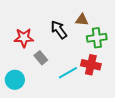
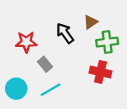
brown triangle: (82, 20) -> (90, 22), turned -40
cyan line: (68, 73) -> (51, 90), moved

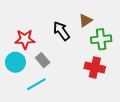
cyan circle: (16, 89) -> (15, 62), moved
cyan line: (51, 90) -> (36, 84), moved

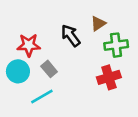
red cross: (95, 67) -> (109, 77), turned -30

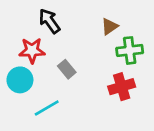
black arrow: (71, 35) -> (49, 21), moved
gray rectangle: (49, 69) -> (67, 69), moved

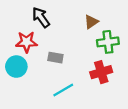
gray rectangle: (67, 69) -> (55, 58), turned -40
cyan line: (47, 108) -> (63, 90), moved

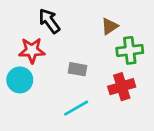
gray rectangle: (55, 58) -> (77, 69), moved

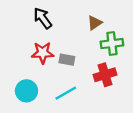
red star: (32, 50) -> (43, 53), moved
cyan circle: (20, 80) -> (26, 91), moved

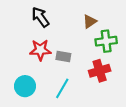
cyan line: (66, 93) -> (62, 88), turned -30

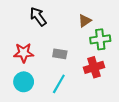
red star: (40, 50) -> (24, 53), moved

